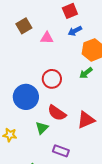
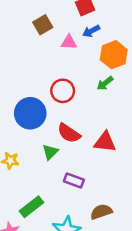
brown square: (24, 26) -> (43, 25), moved
pink triangle: (47, 38) -> (69, 42), moved
red triangle: (86, 120) -> (105, 142), turned 30

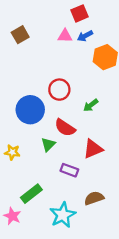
brown square: (43, 25) -> (20, 35), moved
pink triangle: (69, 42) -> (65, 36), moved
green arrow: (105, 83) -> (91, 105), moved
red triangle: (105, 142) -> (93, 149), moved, turned -30

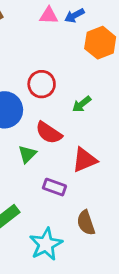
brown semicircle: (94, 198) -> (86, 223), turned -90

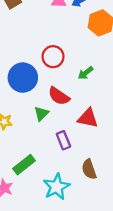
red triangle: (84, 160) -> (88, 118), turned 35
purple rectangle: (54, 187) -> (63, 140), turned 48

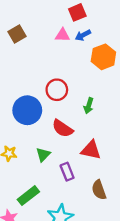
green arrow: (86, 73) -> (89, 106), turned -35
green triangle: (41, 114) -> (43, 155), moved
brown semicircle: (89, 169) -> (99, 190), moved

